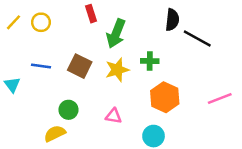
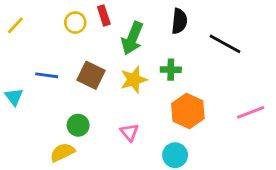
black semicircle: (172, 20) -> (179, 21), moved
yellow circle: (41, 22) -> (75, 23), moved
pink triangle: (113, 116) -> (129, 132), turned 42

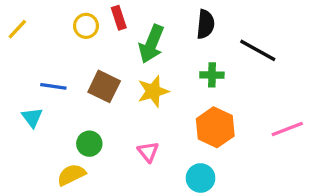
green cross: (171, 70) -> (212, 75), moved
cyan triangle: (14, 97) -> (32, 117), moved

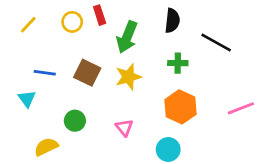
yellow line: (17, 29) -> (28, 25), moved
yellow semicircle: (71, 175) -> (46, 147), moved

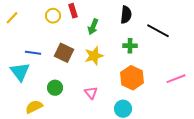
yellow line: (28, 25) -> (12, 18), moved
green arrow: (127, 37) -> (93, 27), size x0.7
cyan triangle: (27, 99) -> (20, 72), size x1.5

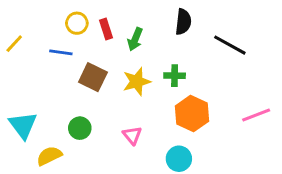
red rectangle: (73, 11) -> (106, 29), moved
yellow line: (12, 18) -> (14, 44), moved
green cross: (130, 46) -> (175, 76), moved
blue line: (33, 53) -> (61, 52), moved
cyan triangle: (20, 72) -> (23, 125), moved

